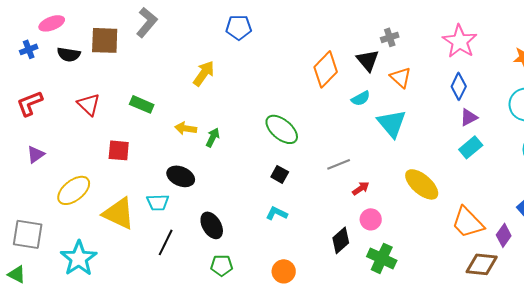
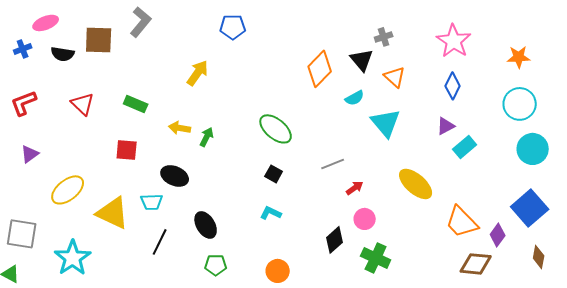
purple triangle: (469, 117) -> (446, 126), moved
red square: (119, 150) -> (127, 150), moved

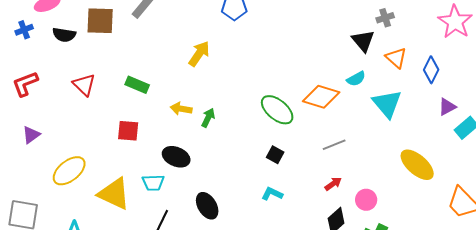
orange diamond: (320, 69) -> (321, 97), moved, turned 63
blue diamond: (453, 86) -> (431, 70), moved
red arrow: (355, 188) -> (333, 184), moved

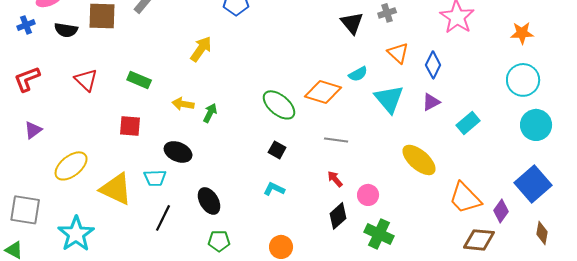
black triangle: (363, 41) -> (352, 23), moved
purple triangle: (447, 107) -> (431, 102), moved
gray line: (334, 145) -> (336, 140), turned 30
red arrow: (333, 184) -> (335, 179), turned -96

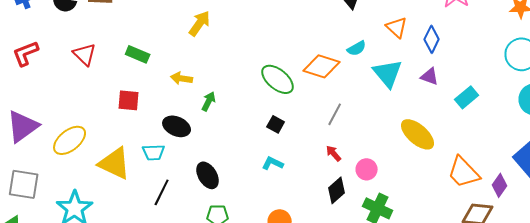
purple triangle: (431, 102) -> (430, 76), turned 48
green arrow: (210, 113) -> (209, 101), moved
purple triangle: (33, 130) -> (23, 126), moved, size x1.8
gray line: (336, 140) -> (335, 114), turned -70

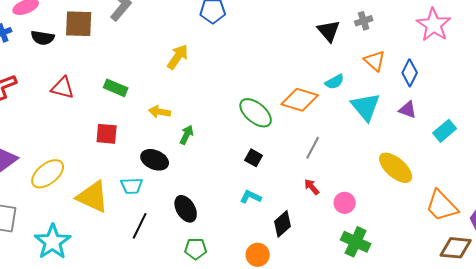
red triangle: (85, 54) -> (63, 88), turned -30
black diamond: (337, 190) -> (283, 224), moved

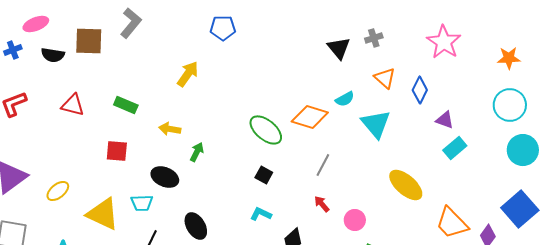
purple triangle: (408, 110) -> (445, 120), moved
yellow ellipse: (48, 174) -> (58, 191), size x0.7

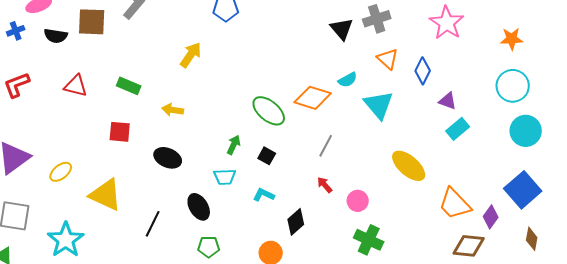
gray cross: (374, 38) -> (377, 19), size x1.5
green arrow: (197, 152) -> (234, 145), moved
cyan trapezoid: (142, 203) -> (225, 177), moved

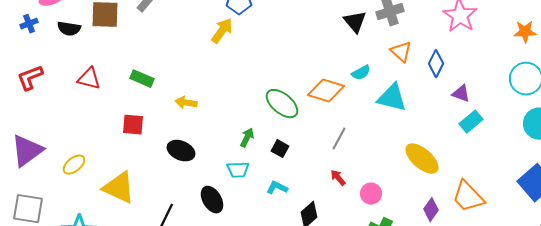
yellow arrow: (191, 55) -> (222, 31), moved
cyan triangle: (379, 105) -> (392, 98), turned -36
purple diamond: (491, 217) -> (431, 210), moved

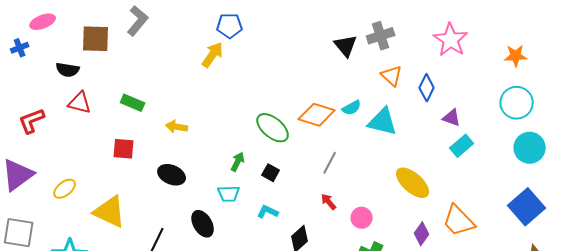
black semicircle: (69, 29) -> (68, 70), moved
cyan semicircle: (361, 73) -> (352, 108), moved
red L-shape: (30, 78) -> (32, 121), moved

